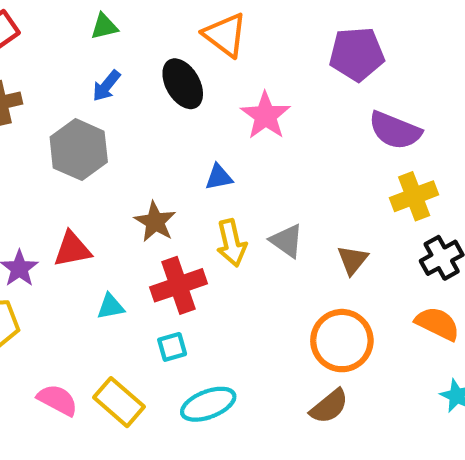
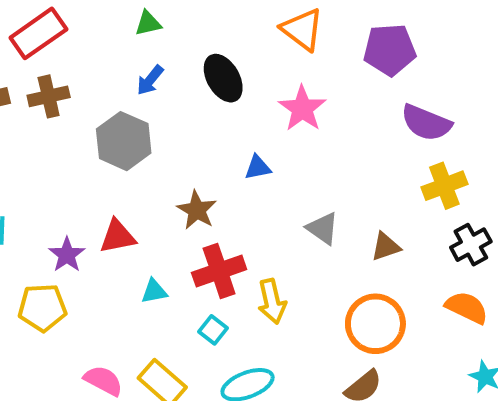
orange triangle: (225, 35) -> (302, 29), moved
yellow arrow: (232, 243) -> (272, 301), moved
brown triangle: (353, 260) -> (386, 247), turned 32
cyan square: (172, 347) -> (213, 330), turned -36

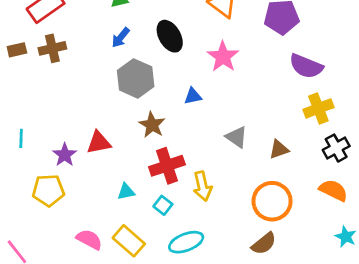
gray hexagon: (124, 141) -> (136, 78), moved
cyan triangle: (154, 291) -> (126, 192), moved

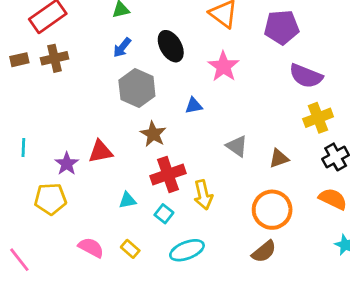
yellow rectangle: (129, 241) -> (130, 249), size x0.6

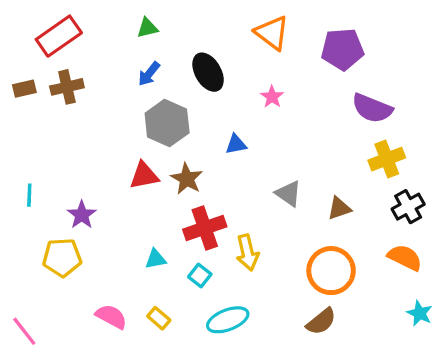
pink star: (223, 66) -> (272, 97), size x0.6
red triangle: (100, 152) -> (144, 175), moved

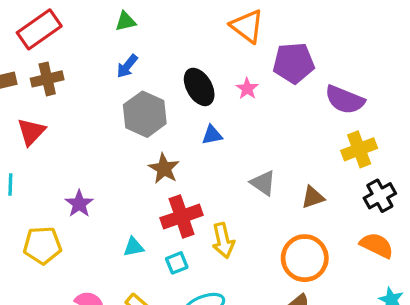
purple pentagon: (343, 49) -> (294, 63), moved
black ellipse: (208, 72) -> (199, 87), moved
red triangle: (144, 175) -> (31, 132), moved, turned -36
purple star: (82, 215) -> (79, 204), moved
cyan square: (200, 276) -> (177, 263), turned 30

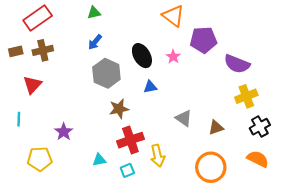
brown star: (164, 169) -> (119, 109), turned 30

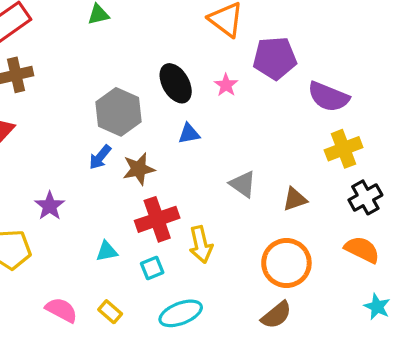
blue arrow: (95, 42) -> (100, 157), moved

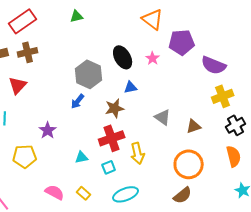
brown star: (139, 169) -> (115, 108), moved
orange semicircle: (362, 250) -> (234, 156), turned 50

